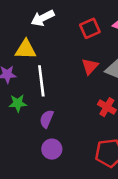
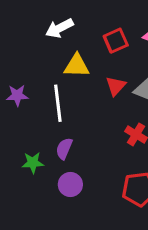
yellow triangle: (26, 49) -> (77, 66), moved
green star: (18, 103) -> (33, 163), moved

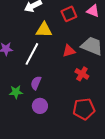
red triangle: (116, 86) -> (69, 51), moved, turned 32
white line: (58, 103) -> (32, 54), turned 35

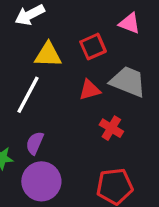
red square: (69, 14) -> (93, 47), moved
purple circle: (40, 106) -> (41, 181), size x1.5

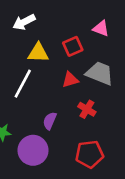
purple semicircle: (35, 143) -> (50, 121), moved

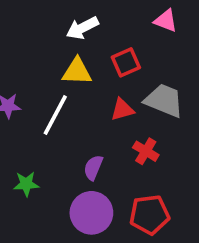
white arrow: (24, 22) -> (82, 28), moved
pink triangle: (101, 28) -> (166, 21), moved
purple circle: (33, 150) -> (91, 213), moved

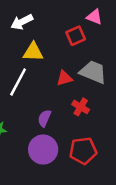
white arrow: (82, 28) -> (22, 22), moved
red square: (126, 62) -> (76, 36), moved

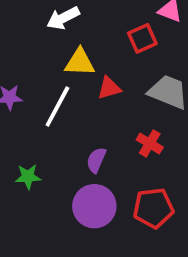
red triangle: (64, 78) -> (109, 88), moved

